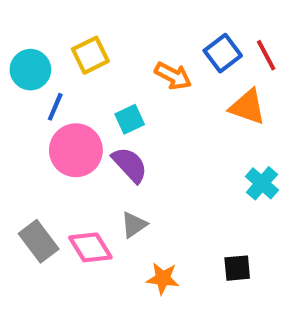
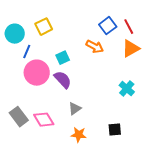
orange arrow: (173, 76) -> (95, 47), moved
orange triangle: (247, 107) -> (131, 49), moved, turned -48
gray triangle: (134, 225) -> (75, 109), moved

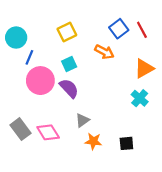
yellow square: (44, 27) -> (67, 32), moved
orange triangle: (131, 49) -> (144, 68), moved
orange star: (79, 135) -> (93, 141), moved

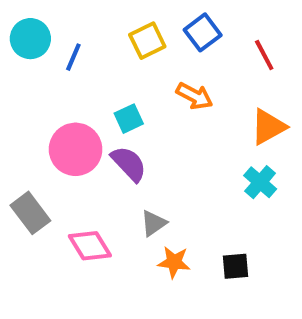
blue square: (119, 29) -> (203, 32), moved
yellow square: (67, 32) -> (147, 41), moved
cyan circle: (16, 38) -> (30, 39), moved
blue line: (29, 57) -> (73, 57), moved
gray rectangle: (21, 129) -> (30, 213), moved

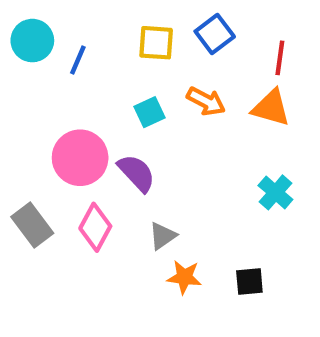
yellow square: (147, 41) -> (156, 43), turned 30
red line: (264, 55) -> (280, 58), turned 36
cyan square: (129, 119) -> (150, 112), moved
orange triangle: (268, 127) -> (271, 108), moved, turned 45
pink diamond: (90, 246) -> (95, 227), moved, turned 60

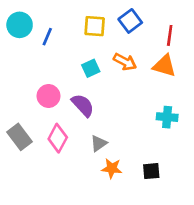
pink circle: (80, 158) -> (49, 96), size x0.7
cyan cross: (275, 192) -> (167, 117), turned -36

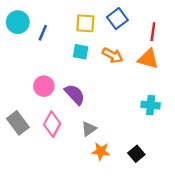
cyan square: (91, 68) -> (81, 52), moved, turned 35
black square: (151, 171) -> (136, 154), turned -35

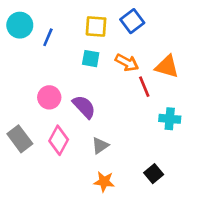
red line: (153, 32) -> (144, 87), moved, turned -30
orange star: (101, 151) -> (104, 182), moved

